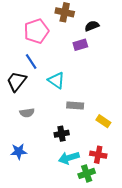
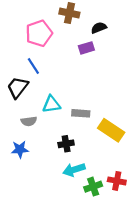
cyan triangle: (56, 80) -> (51, 104), moved, turned -42
yellow rectangle: (103, 121) -> (111, 130), size x1.6
blue star: (19, 151) -> (20, 149), moved
red cross: (98, 155) -> (117, 181), moved

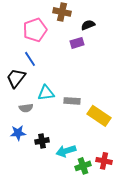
black cross: (66, 144) -> (42, 141), moved

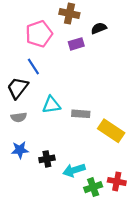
purple rectangle: (77, 43) -> (76, 44), moved
gray semicircle: (26, 108) -> (19, 117), moved

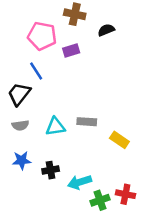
pink pentagon: (39, 34) -> (42, 36), turned 30
purple rectangle: (76, 44) -> (71, 50), moved
cyan triangle: (51, 105) -> (55, 127), moved
yellow rectangle: (111, 131) -> (119, 140), size x0.7

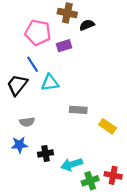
black semicircle: (106, 30) -> (87, 25), moved
gray semicircle: (20, 125) -> (27, 122), moved
cyan triangle: (55, 127) -> (50, 83), moved

